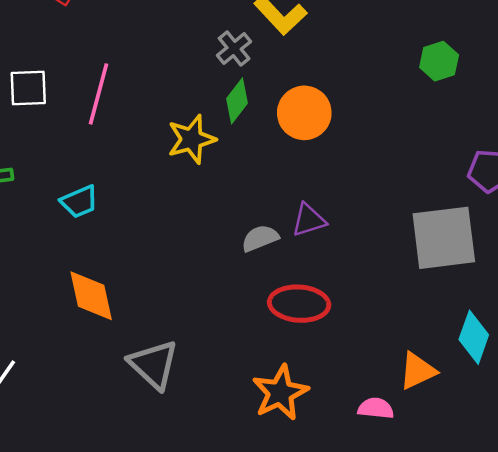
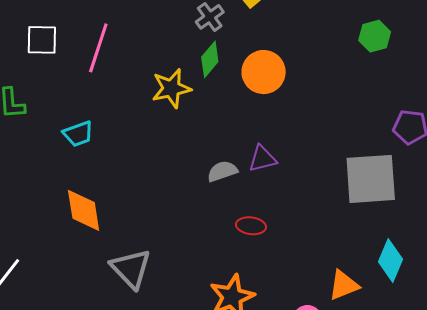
red ellipse: (299, 304) -> (251, 226), size x0.6

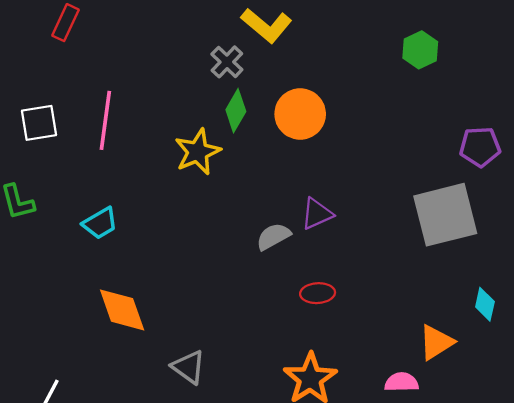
cyan diamond: (391, 261) -> (485, 304), size x0.7
gray triangle: (131, 268) -> (188, 367), size x0.7

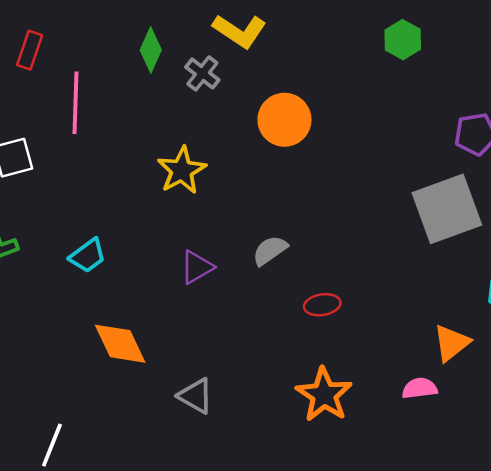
green diamond: (236, 111) -> (151, 50), moved
pink line: (105, 120) -> (76, 103), moved
purple triangle: (317, 214) -> (197, 267), moved

